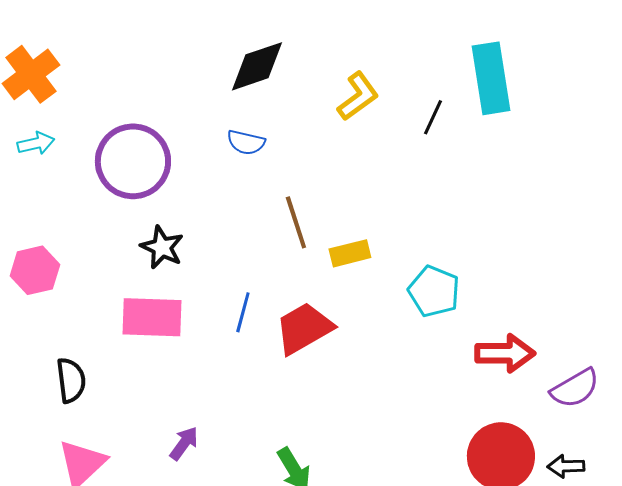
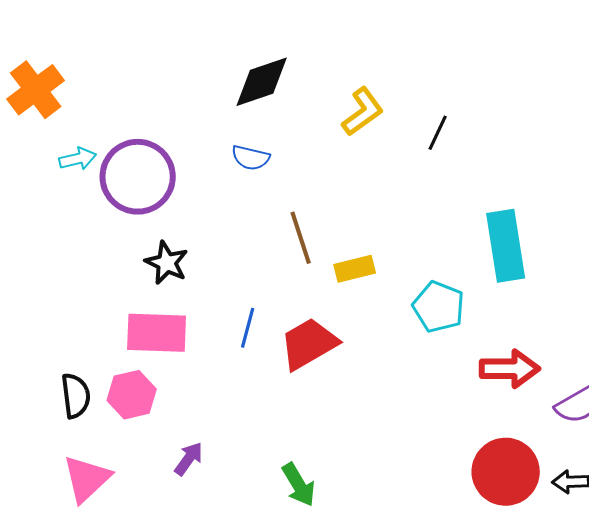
cyan rectangle: (491, 78) -> (506, 246), moved
cyan arrow: (36, 143) -> (78, 159), moved
pink hexagon: (35, 270) -> (132, 395), moved

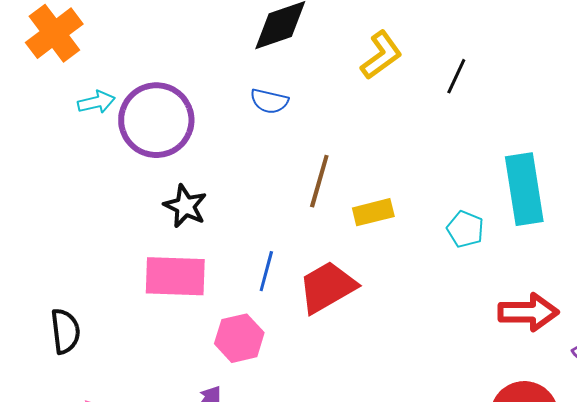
brown line: (301, 238) -> (319, 181), turned 34
cyan pentagon: (439, 307) -> (465, 229), moved, size x0.7
pink hexagon: (132, 395) -> (239, 338), moved
black semicircle: (76, 396) -> (65, 331), moved

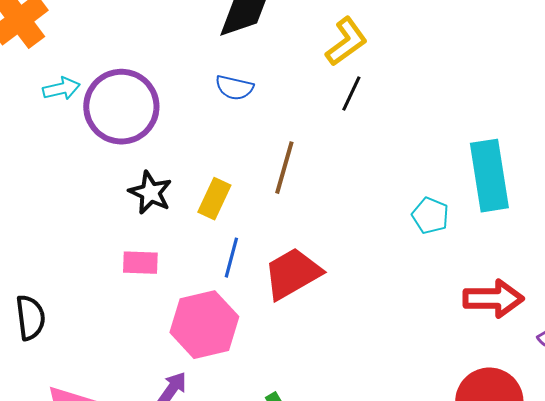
black line: (456, 76) -> (351, 94), moved
yellow rectangle: (373, 212) -> (214, 199), moved, turned -51
pink rectangle: (175, 276) -> (140, 263), size x0.6
pink hexagon: (239, 338) -> (204, 325), size x1.4

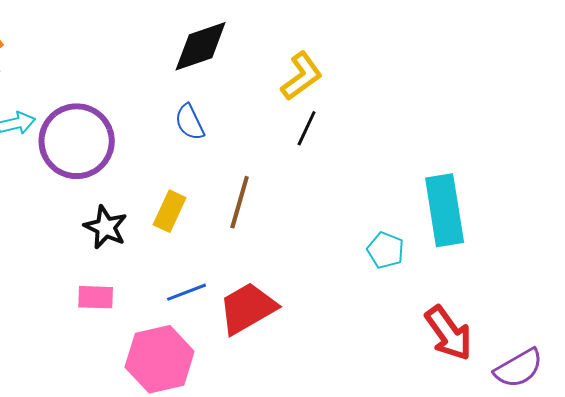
blue semicircle: (234, 88) -> (190, 122), turned 51
yellow rectangle: (214, 199) -> (170, 211), moved
blue line: (231, 258) -> (187, 292), turned 54
red arrow: (493, 299) -> (449, 333), turned 54

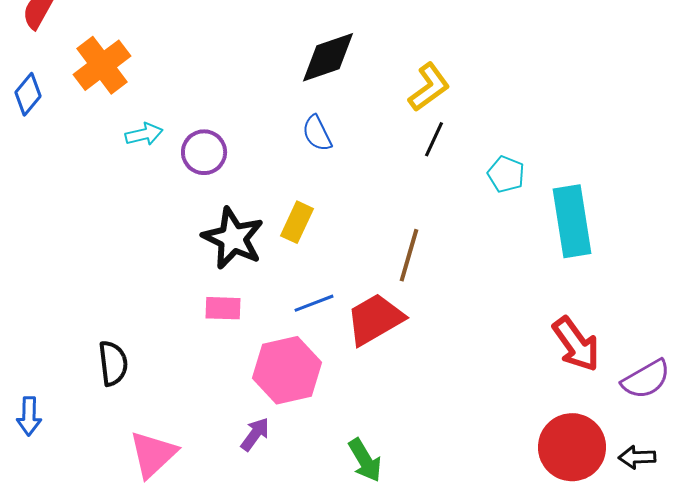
purple circle: (77, 141) -> (204, 152), size x0.6
brown line: (240, 202) -> (409, 255), moved
black star: (106, 227) -> (233, 238), size x1.4
cyan pentagon: (386, 250) -> (506, 174), moved

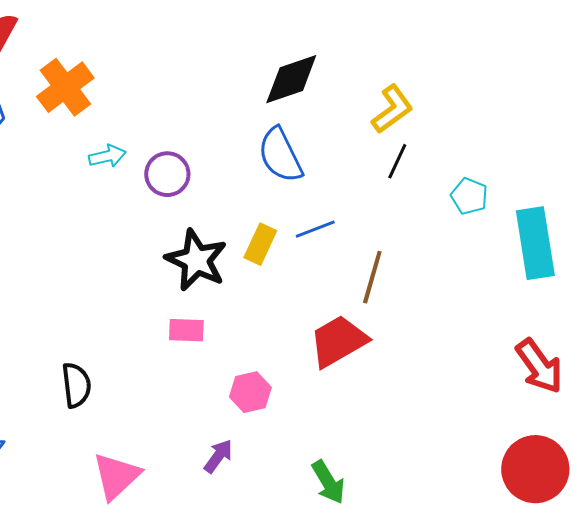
blue semicircle: (317, 133) -> (280, 155), size x1.5
blue line: (314, 303) -> (315, 229), moved
pink hexagon: (287, 370) -> (250, 392), size x0.6

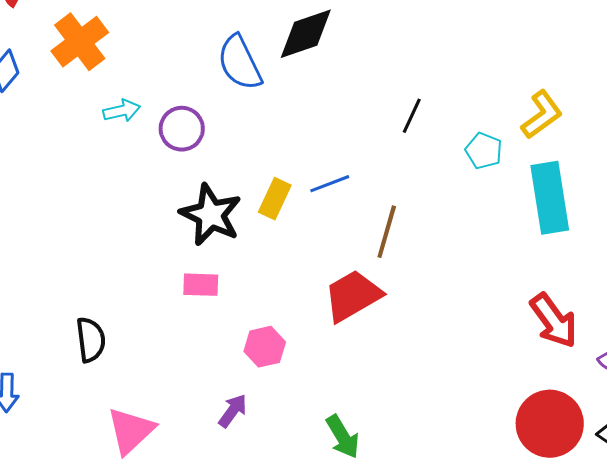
yellow L-shape: (392, 109) -> (542, 115), moved
blue semicircle: (280, 155) -> (240, 63), moved

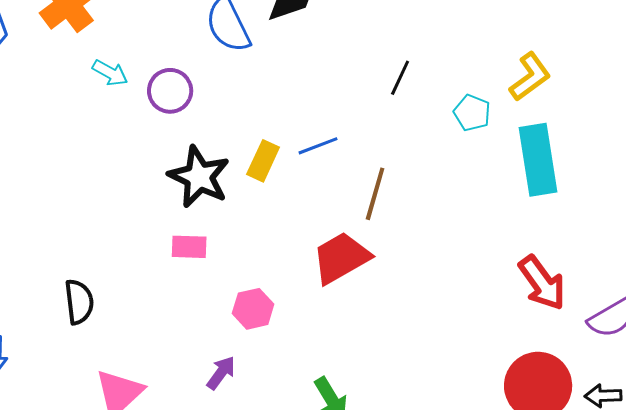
cyan arrow: (122, 111) -> (110, 73), turned 42

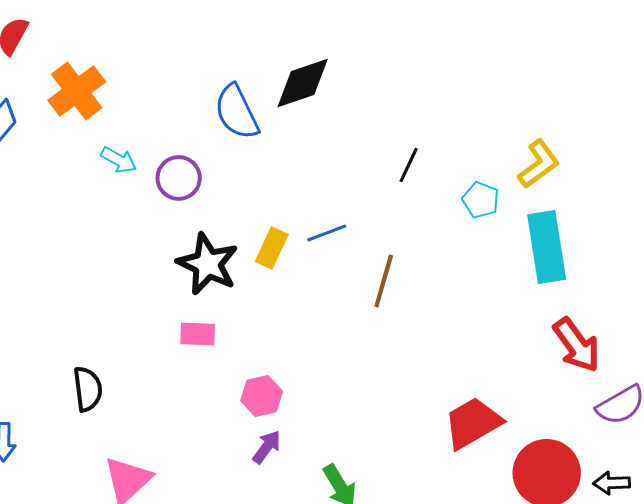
red trapezoid: (341, 258) -> (473, 423), moved
red arrow: (542, 283) -> (577, 345), moved
purple arrow: (221, 373) -> (267, 447), moved

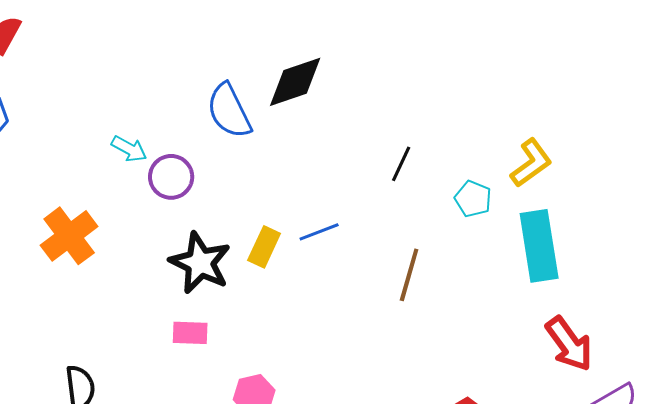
orange cross: (77, 91) -> (69, 236), moved
cyan arrow: (119, 160) -> (129, 149), moved
brown line: (384, 281) -> (409, 275), moved

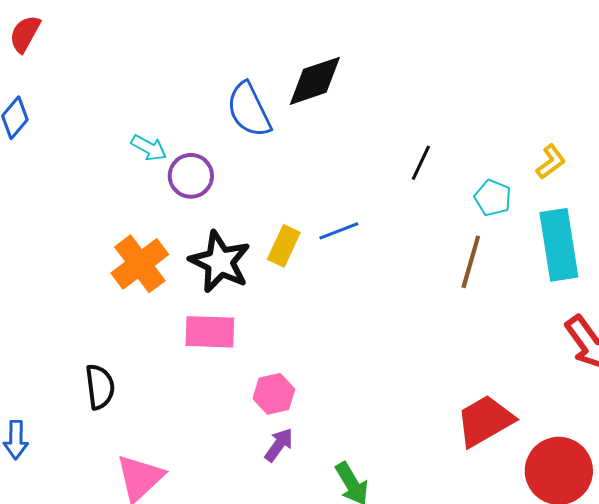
yellow L-shape: (531, 163) -> (551, 162), size x0.7
orange cross: (69, 236) -> (140, 264), moved
brown line: (409, 275) -> (471, 262), moved
pink rectangle: (190, 333) -> (210, 332), size x1.4

